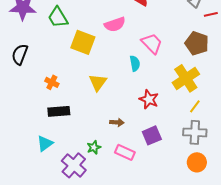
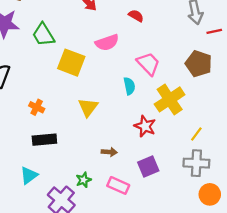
yellow cross: (186, 78) -> (170, 99), moved
orange circle: (197, 162) -> (210, 194), moved

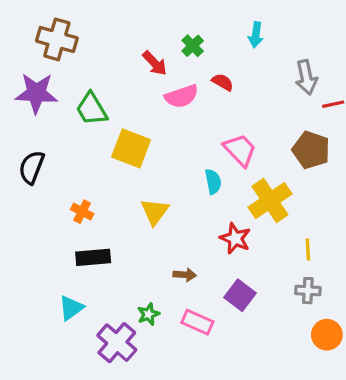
pink semicircle: (107, 42) -> (182, 96), moved
yellow line: (196, 134) -> (308, 249), turned -40
gray cross: (196, 163) -> (308, 291), size x0.7
purple square: (148, 166) -> (240, 295), turned -30

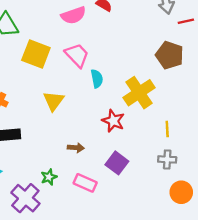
pink trapezoid: (240, 150) -> (77, 55), moved

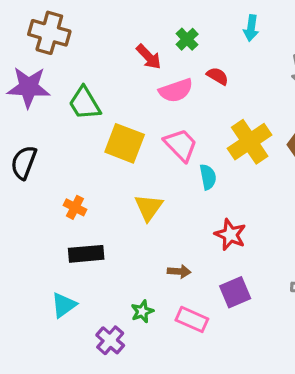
yellow cross: (139, 93) -> (250, 142), moved
purple square: (117, 163) -> (235, 292), turned 30
purple cross: (25, 198) -> (110, 340), size x0.7

